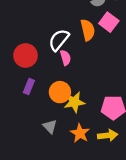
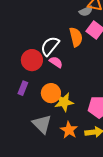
red circle: (26, 55) -> (32, 60), moved
pink semicircle: (65, 58) -> (56, 62), turned -40
gray triangle: (50, 126) -> (42, 124), size x1.5

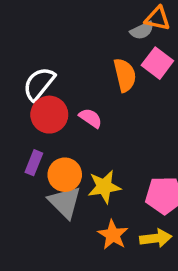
white semicircle: (50, 46) -> (39, 84), moved
orange circle: (51, 93) -> (65, 175), moved
gray triangle: (42, 124) -> (65, 202), moved

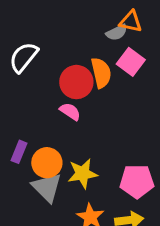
white semicircle: (39, 84) -> (24, 57), moved
red circle: (49, 115) -> (76, 82), moved

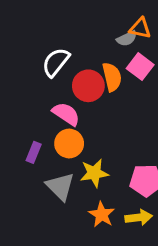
white semicircle: (24, 57) -> (56, 62), moved
pink semicircle: (70, 111) -> (66, 114), moved, size x1.4
orange circle: (47, 163) -> (69, 144), moved

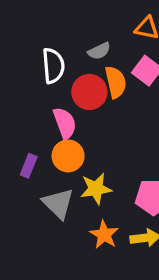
gray semicircle: (127, 38) -> (99, 51), moved
white semicircle: (56, 62) -> (53, 66), turned 136
pink semicircle: (66, 114) -> (65, 123), turned 36

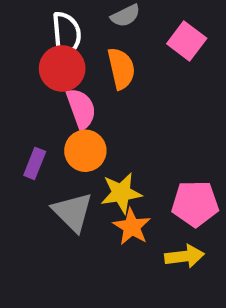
orange semicircle: (116, 82) -> (121, 68), moved
red circle: (89, 92) -> (62, 68), moved
orange star: (104, 235) -> (132, 227), moved

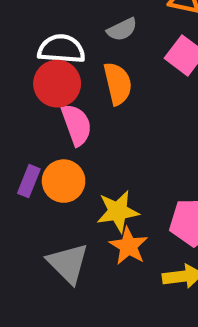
white semicircle: (66, 35) -> (61, 49), turned -81
orange circle: (85, 151) -> (64, 181), moved
gray triangle: (73, 212) -> (68, 263), moved

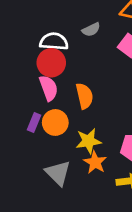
orange semicircle: (118, 84) -> (84, 96), moved
pink semicircle: (77, 125) -> (49, 88), moved

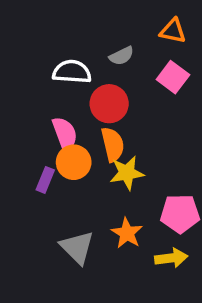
red circle: (51, 63) -> (109, 104), moved
orange circle: (55, 122) -> (74, 162), moved
yellow star: (88, 141) -> (127, 173), moved

